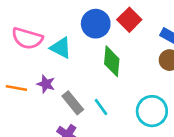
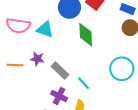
cyan line: (101, 107) -> (84, 83), moved

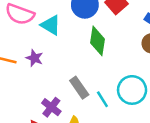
gray rectangle: (60, 71) -> (79, 88), moved
cyan line: (84, 83) -> (102, 99), moved

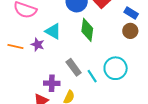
cyan triangle: (51, 25) -> (53, 31), moved
purple cross: (51, 107) -> (52, 83), turned -35

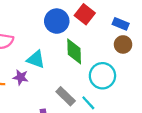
cyan circle: (116, 68) -> (102, 76), moved

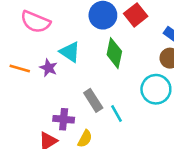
cyan circle: (102, 76) -> (156, 89), moved

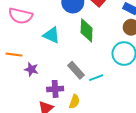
purple star: (49, 68) -> (31, 69), moved
cyan line: (117, 114) -> (96, 78), turned -72

